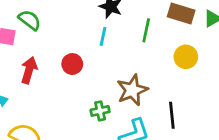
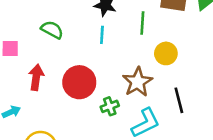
green semicircle: (30, 20) -> (52, 30), moved
yellow circle: (186, 57) -> (166, 53), moved
red circle: (72, 64) -> (79, 82), moved, size x1.6

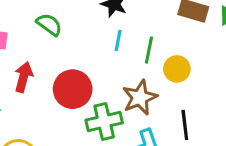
green line: (142, 23) -> (149, 50), moved
cyan line: (102, 35) -> (118, 40), moved
green cross: (110, 106) -> (104, 122), size x1.6

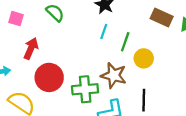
red circle: (73, 89) -> (49, 77), moved
brown star: (140, 98) -> (114, 75), turned 30

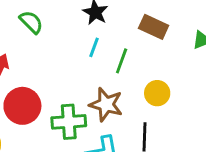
brown rectangle: (162, 18) -> (154, 27), moved
yellow circle: (144, 58) -> (157, 93), moved

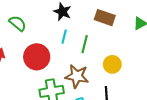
red circle: (22, 106) -> (37, 57), moved

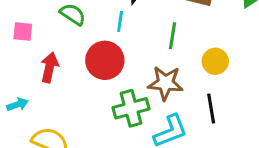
cyan line: (64, 37) -> (120, 21), moved

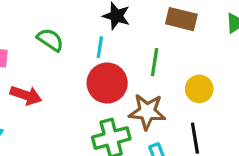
red circle: (105, 60) -> (107, 83), moved
red arrow: (49, 67) -> (26, 95), turned 96

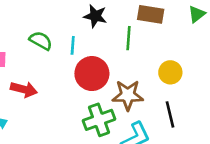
cyan line: (100, 47) -> (73, 45), moved
green line: (155, 62) -> (129, 38), moved

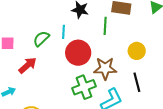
green semicircle: (41, 41) -> (41, 39), moved, turned -72
red arrow: (24, 89) -> (28, 65), turned -54

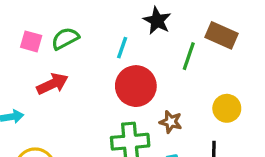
green semicircle: (41, 39) -> (65, 39), moved
brown star: (105, 68) -> (171, 122), size x0.6

